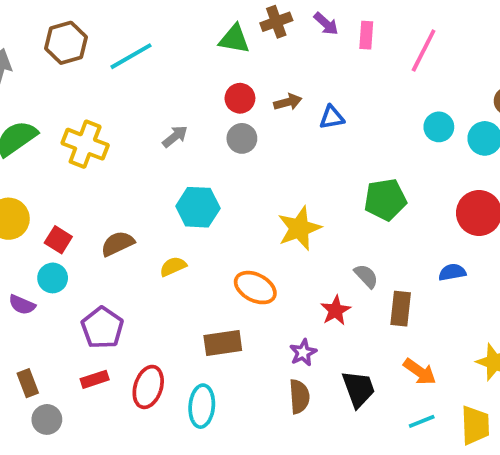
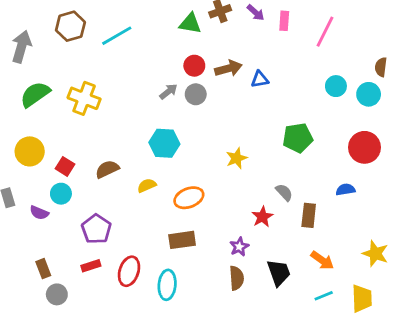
brown arrow: (288, 102) -> (228, 68), size x1.4
gray arrow: (175, 136) -> (168, 92), moved
yellow star: (299, 228) -> (237, 158), size x0.7
orange ellipse: (255, 288) -> (189, 198), moved, turned -48

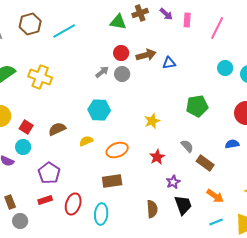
brown rectangle: (309, 215) -> (205, 163), turned -60
red star: (262, 217) -> (157, 157), moved
purple star: (239, 247) -> (173, 182), moved

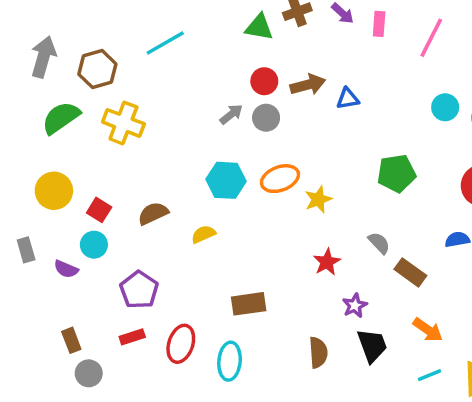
brown hexagon: (30, 24) -> (97, 69), moved
orange ellipse: (117, 150) -> (280, 179), moved

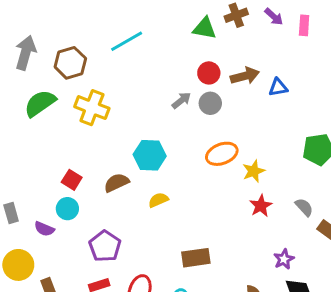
cyan hexagon: (226, 180) -> (150, 155), moved
yellow circle: (54, 191) -> (18, 265), moved
red star: (327, 262) -> (261, 206), moved

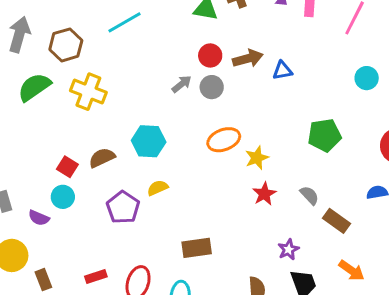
brown semicircle: (116, 183) -> (102, 158), moved
purple pentagon: (105, 246) -> (123, 207), moved

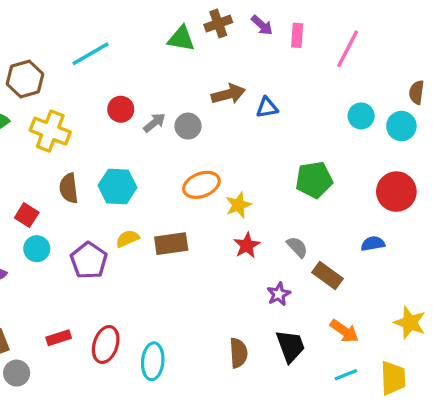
red circle: (210, 55) -> (121, 109), moved
brown semicircle: (102, 158) -> (69, 188), moved, turned -72
cyan circle: (63, 197) -> (37, 249), moved
brown rectangle: (197, 248) -> (171, 244), moved
purple star: (288, 249) -> (279, 294), moved

